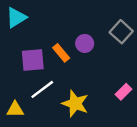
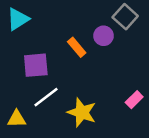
gray square: (121, 32) -> (125, 17), moved
purple circle: (85, 43) -> (104, 36), moved
orange rectangle: (61, 53) -> (77, 47), moved

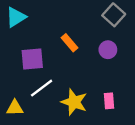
purple circle: (104, 36) -> (108, 50), moved
pink rectangle: (134, 100) -> (109, 101), moved, turned -49

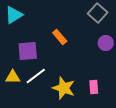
purple circle: (108, 50) -> (106, 43), moved
yellow triangle: (15, 108) -> (13, 77), moved

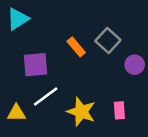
gray square: (98, 13) -> (108, 41), moved
purple circle: (106, 43) -> (135, 65), moved
yellow triangle: (13, 77) -> (16, 113), moved

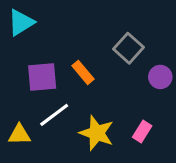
orange rectangle: (76, 47) -> (83, 72), moved
pink rectangle: (119, 110) -> (142, 132), turned 36

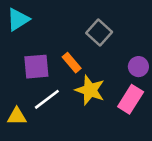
gray square: (128, 48) -> (99, 33), moved
pink rectangle: (142, 132) -> (131, 99), moved, size x1.5
yellow star: (97, 133) -> (90, 90), moved

